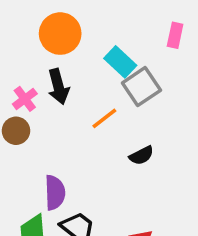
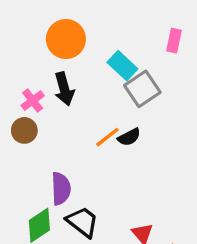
orange line: (104, 118) -> (107, 137), moved
black semicircle: (141, 155) -> (129, 137), moved

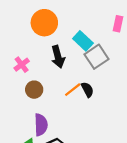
black arrow: (64, 89) -> (58, 57), moved
brown circle: (24, 130) -> (34, 90), moved
black semicircle: (129, 137) -> (87, 90), turned -91

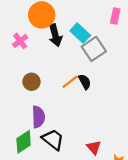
black arrow: (58, 57) -> (55, 35), moved
pink cross: (22, 65) -> (20, 41), moved

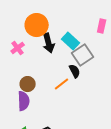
black semicircle: (85, 82) -> (75, 71), moved
purple semicircle: (38, 117) -> (24, 101), moved

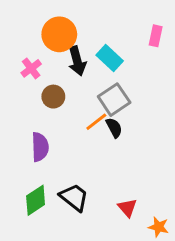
gray square: (83, 55) -> (114, 100), moved
black semicircle: (75, 71) -> (114, 128), moved
brown circle: (28, 84) -> (53, 97), moved

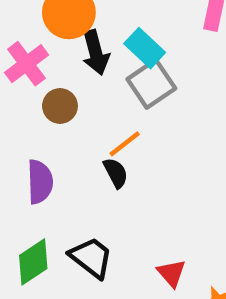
pink cross: (31, 68) -> (27, 64), size x1.4
gray square: (114, 100) -> (151, 84), moved
black semicircle: (114, 128) -> (116, 173), moved

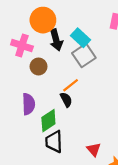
pink cross: (27, 64) -> (22, 45), turned -35
black trapezoid: (91, 257) -> (54, 142), turned -130
green diamond: (33, 262) -> (48, 121), moved

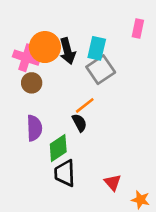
orange circle: (43, 20) -> (45, 47), moved
cyan rectangle: (81, 38) -> (97, 48), turned 60
brown circle: (39, 66) -> (32, 83), moved

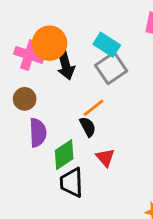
cyan rectangle: (97, 48) -> (107, 45), turned -70
black arrow: (67, 51) -> (66, 65), moved
brown circle: (32, 83) -> (25, 99), moved
red triangle: (113, 182) -> (105, 158), moved

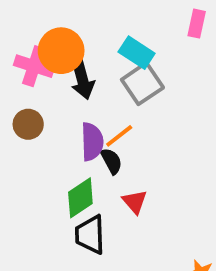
purple semicircle: (38, 133) -> (92, 142), moved

